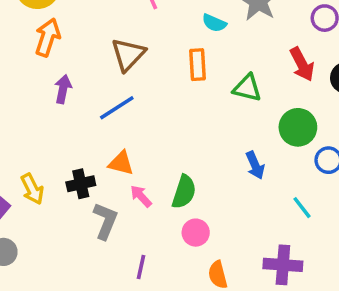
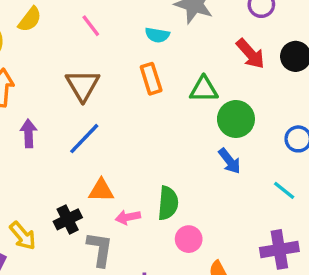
green circle: (298, 127) -> (236, 119), moved
pink arrow: (141, 196) -> (128, 217), turned -45

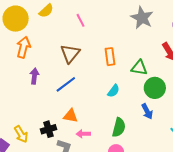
cyan semicircle: (157, 35) -> (113, 91), moved, turned -72
green semicircle: (168, 203) -> (119, 127), moved

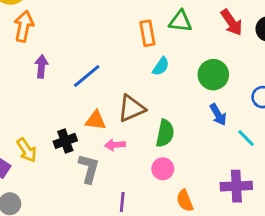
brown triangle: (70, 54) -> (131, 108), moved, turned 30
green triangle: (139, 68) -> (180, 21), moved
cyan semicircle: (113, 91) -> (161, 66), moved
blue arrow: (147, 111) -> (218, 115), moved

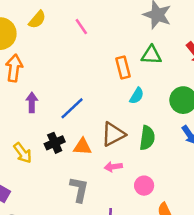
green semicircle: (165, 133) -> (147, 138), moved
black cross: (65, 141) -> (55, 143), moved
pink arrow: (115, 145) -> (113, 167), moved
yellow arrow: (27, 150) -> (23, 153), moved

